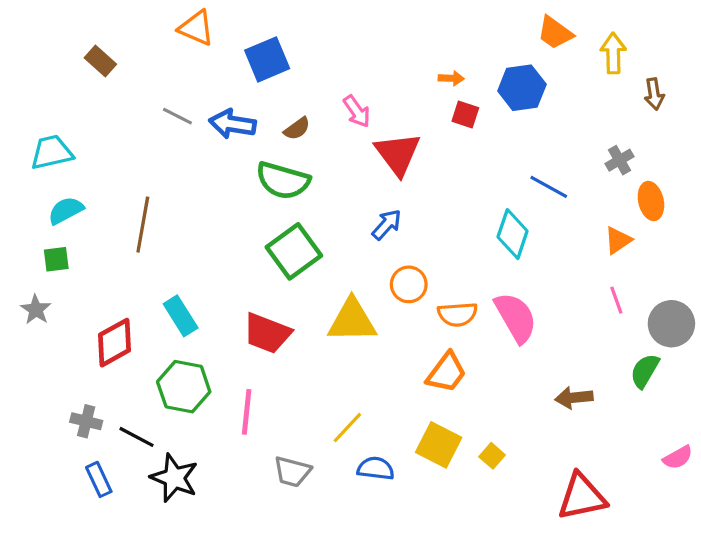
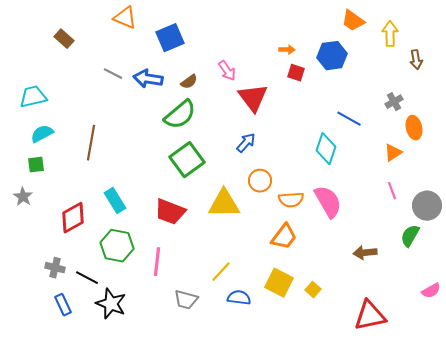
green semicircle: (283, 181) -> (180, 115), turned -56

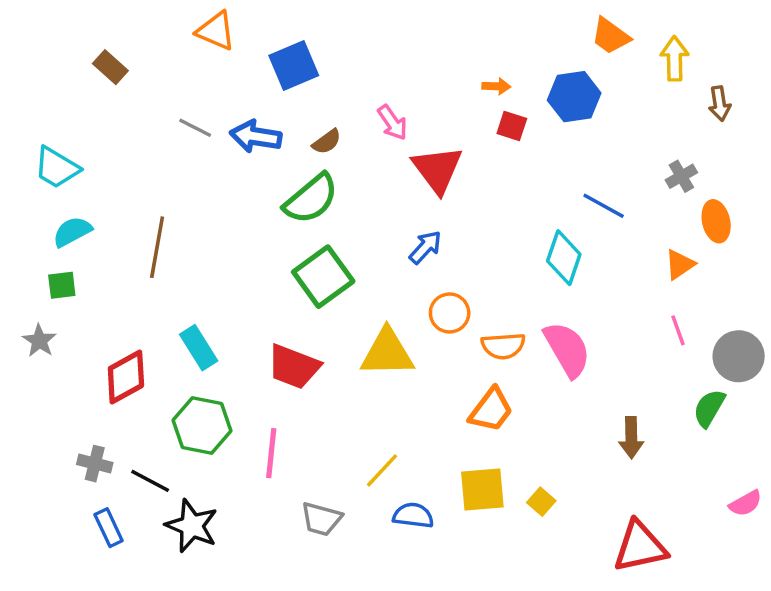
cyan trapezoid: (33, 97) -> (57, 168), turned -136
brown arrow: (365, 253) -> (631, 438), turned -85
yellow square: (279, 283) -> (482, 490), turned -32

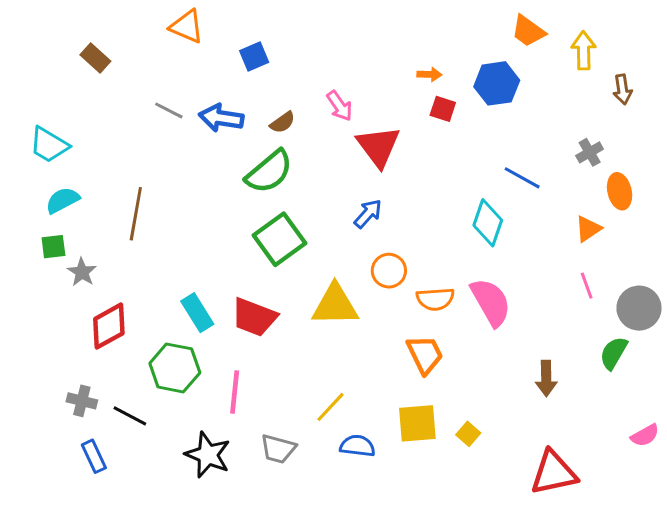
blue square: (294, 65) -> (254, 56), size x0.7
gray star: (39, 341) -> (82, 272), moved
cyan rectangle: (199, 348) -> (197, 313), moved
orange trapezoid: (491, 410) -> (425, 354), turned -63
black star: (192, 526) -> (208, 455), moved

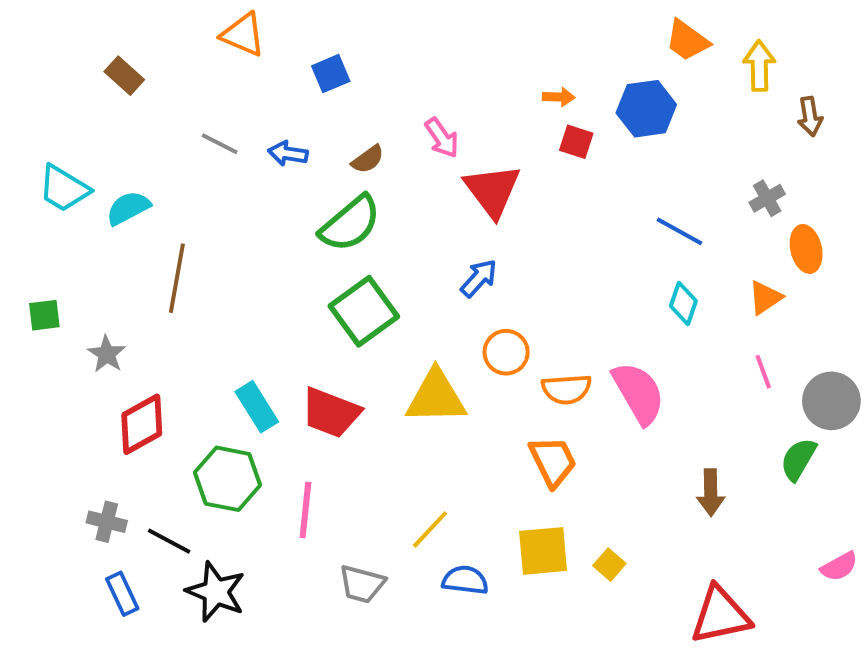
blue arrow: (221, 118) -> (288, 153), size x0.7
cyan semicircle: (62, 200) -> (128, 208), moved
cyan diamond: (488, 223) -> (683, 303), moved, size x0.7
green square: (53, 247) -> (44, 315), moved
black star: (208, 455) -> (216, 592), moved

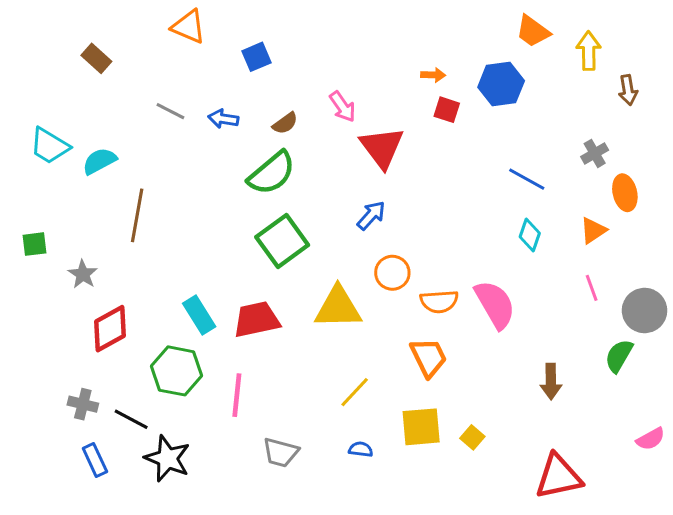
red trapezoid: (331, 413) -> (256, 320), turned 147
yellow line: (430, 529) -> (355, 392), moved
blue semicircle: (465, 580) -> (361, 449), size x0.7

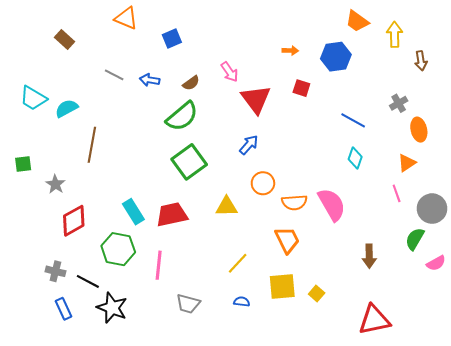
red square: (447, 110) -> (301, 88), moved
orange triangle: (593, 230) -> (407, 163), moved
yellow triangle: (338, 307) -> (227, 207), size x0.7
pink semicircle: (651, 439) -> (436, 263), moved

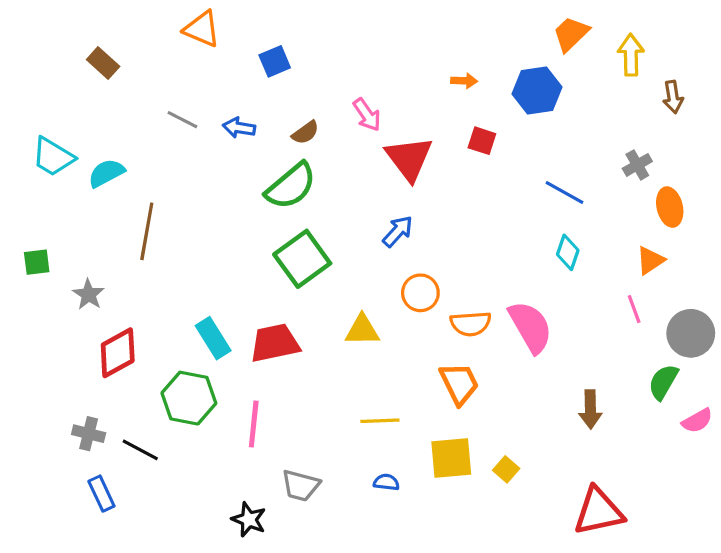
orange trapezoid: (357, 21) -> (571, 34), turned 100
yellow line: (238, 263) -> (380, 421), turned 45
black star: (112, 308) -> (249, 519), moved, size x0.7

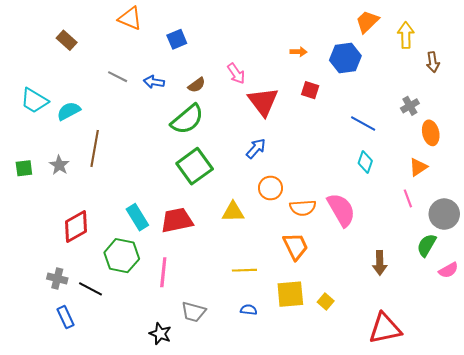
gray star: (89, 294) -> (59, 165), moved

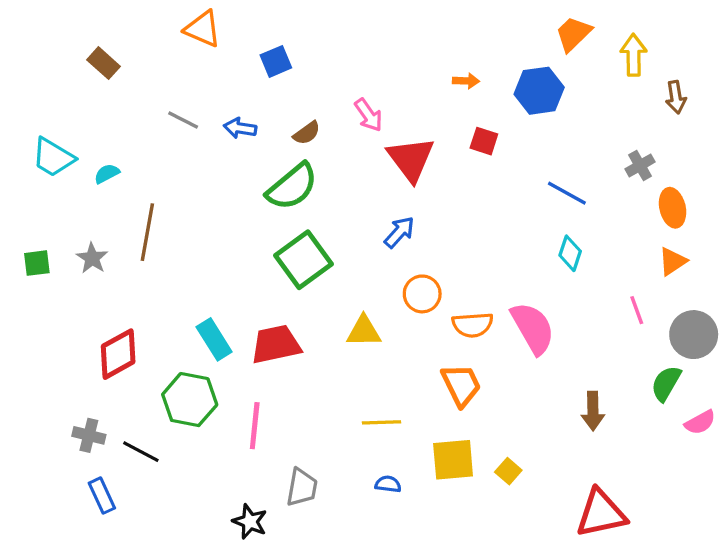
cyan semicircle: (69, 111) -> (107, 174), size x0.7
orange triangle: (418, 167) -> (673, 261), moved
gray trapezoid: (194, 312) -> (302, 487), turned -95

